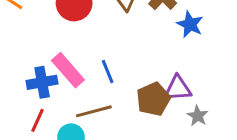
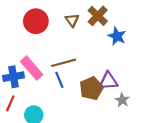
blue line: (108, 72) -> (59, 80), moved
brown line: (94, 111) -> (64, 63), moved

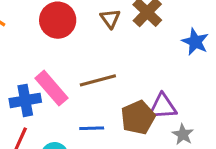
blue star: (117, 36) -> (195, 42), moved
blue line: (59, 80) -> (92, 128), moved, turned -70

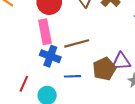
pink rectangle: (52, 88) -> (45, 32), moved, turned 30
blue cross: (25, 100) -> (50, 56), moved, turned 30

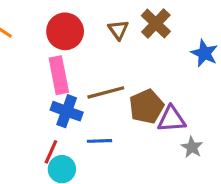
brown pentagon: (104, 69) -> (146, 106), moved
red line: (24, 84) -> (51, 152), moved

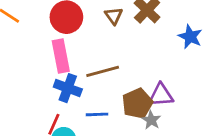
brown pentagon: (146, 106) -> (137, 103), moved
gray star: (192, 147) -> (151, 120), moved

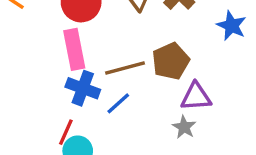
brown pentagon: (137, 103) -> (171, 61), moved
blue line: (97, 114) -> (118, 103), moved, turned -40

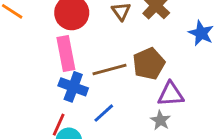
blue line: (118, 103) -> (104, 113), moved

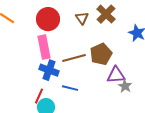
blue line: (104, 113) -> (70, 88), turned 56
gray star: (160, 120) -> (125, 86), moved

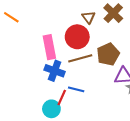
red circle: (48, 19) -> (77, 37), moved
red line: (39, 96) -> (62, 98), moved

